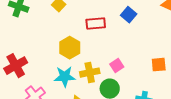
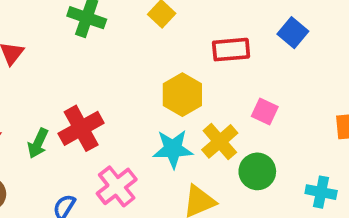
pink square: (117, 66) -> (265, 111), moved, turned -32
yellow cross: (90, 73) -> (220, 141), turned -30

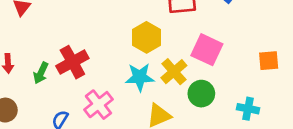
pink square: (265, 111) -> (207, 50), size x1.6

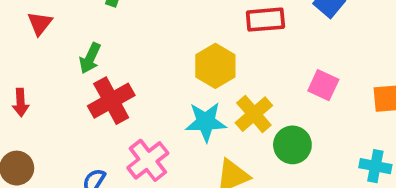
pink square: (207, 50) -> (323, 85), moved, size x0.7
green arrow: (41, 73) -> (90, 58), moved
cyan cross: (248, 109) -> (375, 166), moved

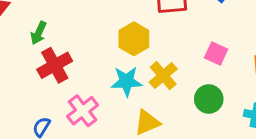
green circle: (292, 145) -> (209, 99), moved

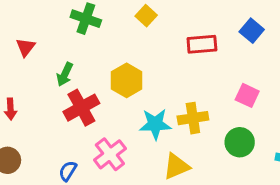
yellow hexagon: (134, 39) -> (127, 80), moved
yellow cross: (163, 76) -> (193, 118), turned 32

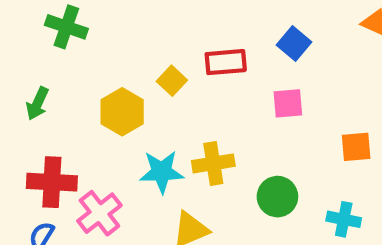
yellow square: (146, 16) -> (172, 81), moved
pink square: (247, 95) -> (288, 103), moved, turned -30
red cross: (81, 108) -> (52, 182), moved, turned 32

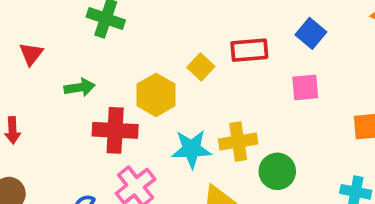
green arrow: (37, 103) -> (80, 87), turned -124
red cross: (52, 182) -> (115, 130), moved
green circle: (277, 197) -> (277, 171), moved

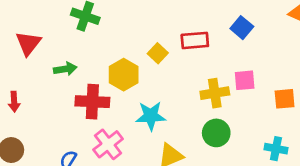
red triangle: (31, 54) -> (28, 43), size x1.4
pink square: (305, 87) -> (245, 80), moved
yellow cross: (238, 142) -> (215, 93), moved

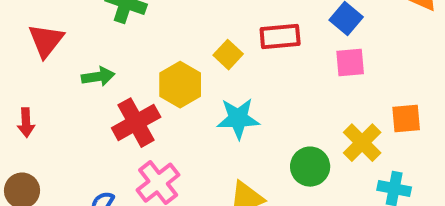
pink square: (245, 80) -> (350, 63), moved
yellow cross: (215, 93) -> (362, 143), moved, turned -36
red cross: (92, 102) -> (136, 123), turned -32
cyan star: (151, 116) -> (238, 119), moved

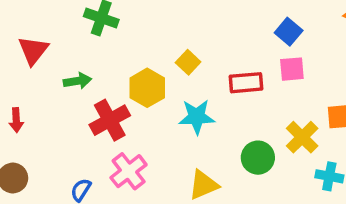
red rectangle: (280, 37) -> (246, 83), moved

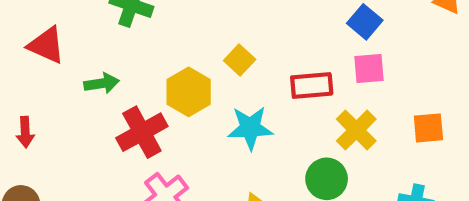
red triangle: (33, 50) -> (46, 45), turned -44
yellow cross: (302, 137) -> (356, 130), moved

